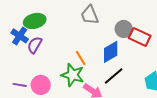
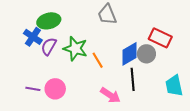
gray circle: (124, 29) -> (146, 54), moved
green star: (73, 75) -> (75, 49), moved
black line: (114, 76) -> (133, 79), turned -55

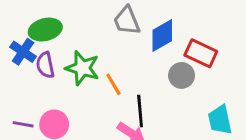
purple semicircle: (49, 46) -> (45, 65), turned -42
blue diamond: (129, 54) -> (162, 35), moved
black line: (133, 79) -> (140, 111), moved

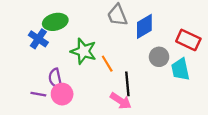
red rectangle: (201, 53) -> (188, 40), moved
purple semicircle: (45, 65) -> (55, 78), moved
cyan trapezoid: (220, 120) -> (180, 69), moved

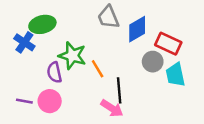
red rectangle: (188, 40) -> (168, 44), moved
purple semicircle: (55, 78) -> (54, 72), moved

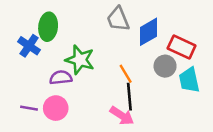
green ellipse: (42, 24) -> (48, 27), turned -70
orange line: (98, 69) -> (126, 74), moved
purple semicircle: (54, 72) -> (61, 78), turned 96

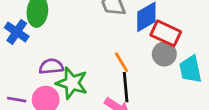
red rectangle: (182, 47) -> (166, 33), moved
green star: (80, 60) -> (72, 83), moved

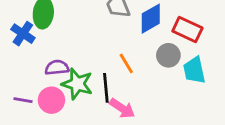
red rectangle: (166, 33) -> (187, 29), moved
black line: (126, 87) -> (106, 88), moved

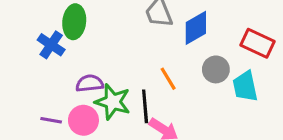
red rectangle: (187, 29) -> (257, 43), moved

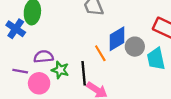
blue diamond: (196, 28) -> (117, 39), moved
green star: (113, 102) -> (60, 70), size x0.7
purple line: (51, 120) -> (20, 71), moved

